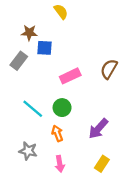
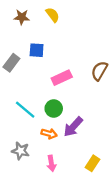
brown star: (29, 33) -> (22, 17), moved
purple arrow: (98, 129) -> (73, 127), moved
orange arrow: (57, 133) -> (49, 134), turned 126

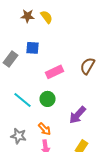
brown star: (22, 17) -> (28, 16), moved
purple arrow: (73, 127) -> (78, 115), moved
orange arrow: (49, 134) -> (44, 129), moved, turned 32

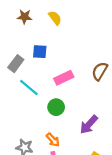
brown star: (28, 16) -> (24, 17), moved
cyan line: (22, 100) -> (29, 88), moved

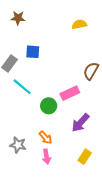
yellow semicircle: (55, 18) -> (79, 24), moved, turned -64
pink rectangle: (64, 78) -> (70, 93), moved

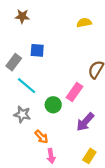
pink rectangle: (70, 93) -> (75, 92), turned -30
orange arrow: (45, 138) -> (41, 137), moved
gray star: (18, 145) -> (22, 114), moved

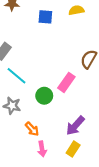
blue square: (37, 50) -> (45, 17), moved
purple arrow: (85, 122) -> (75, 126), moved
yellow rectangle: (89, 156) -> (73, 149), moved

